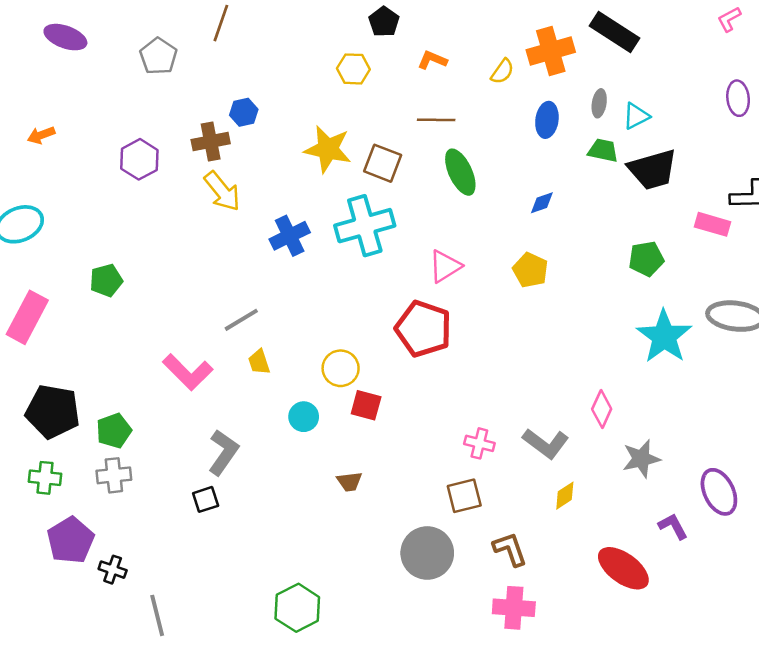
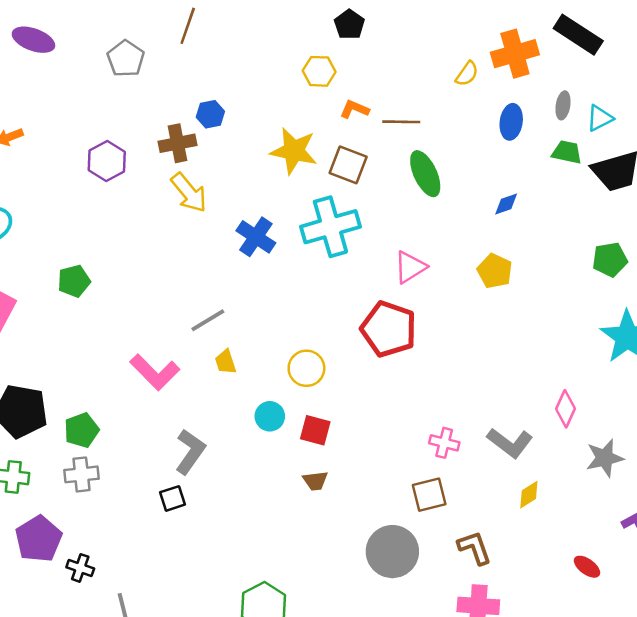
orange L-shape: (432, 60) -> (354, 109), moved
blue cross: (290, 236) -> (256, 237), turned -30
red square: (366, 405) -> (315, 430), moved
red ellipse: (623, 568) -> (587, 567), size x0.5

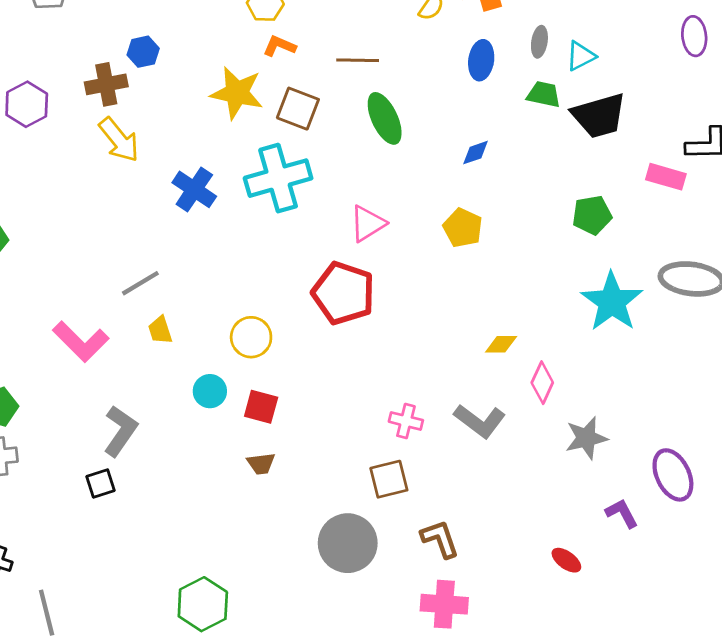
orange L-shape: (354, 109) -> (280, 46), moved
yellow diamond: (529, 495) -> (501, 344), moved, turned 32

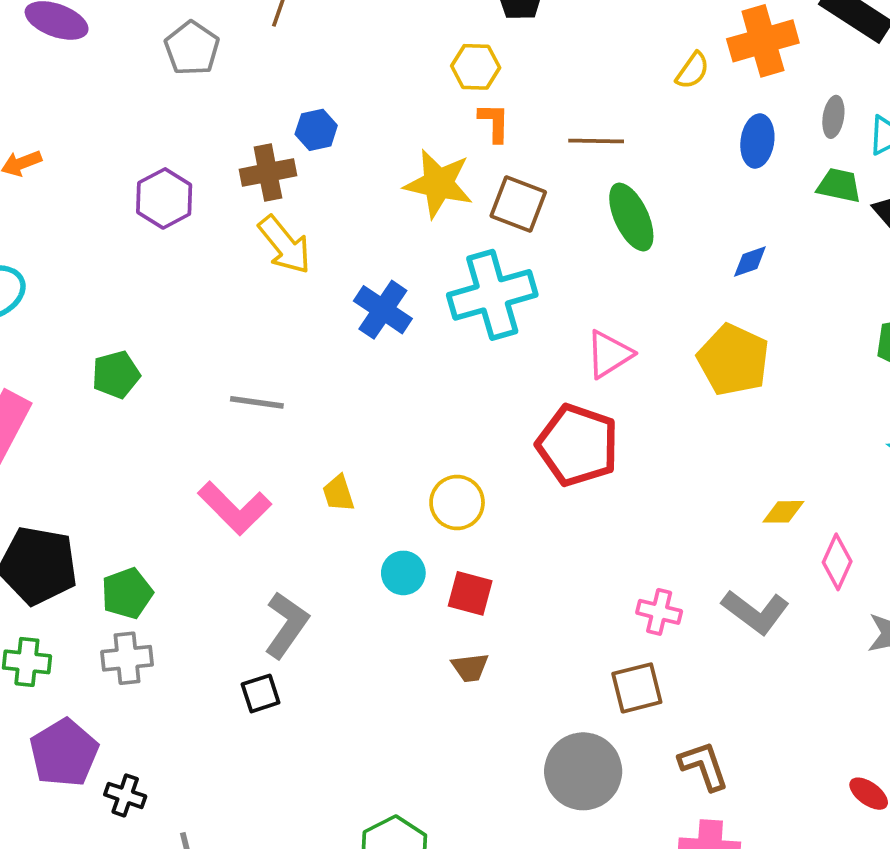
orange L-shape: (280, 46) -> (494, 122), turned 68
yellow pentagon: (463, 228) -> (733, 360), size x1.4
gray line: (140, 283) -> (257, 402), moved, turned 39

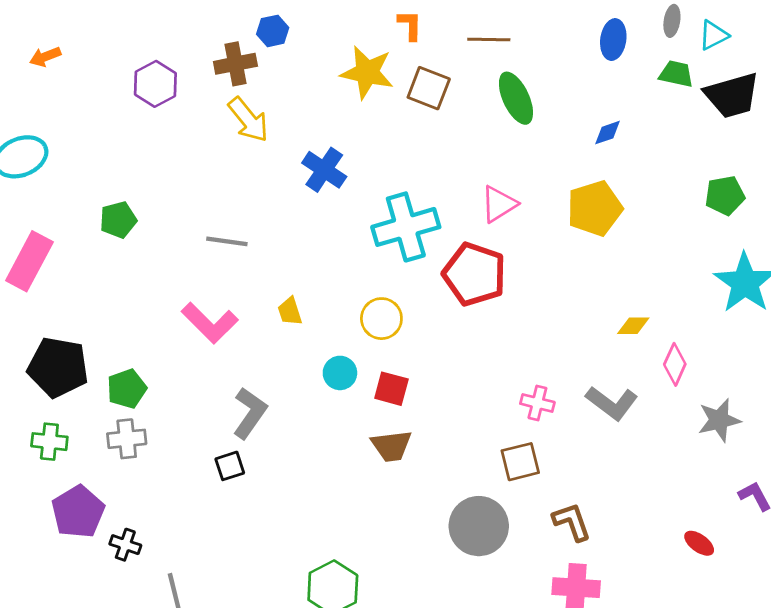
cyan cross: (492, 295) -> (406, 227), moved
yellow pentagon: (733, 360) -> (595, 208), turned 30
brown trapezoid: (470, 668) -> (391, 446), size x1.4

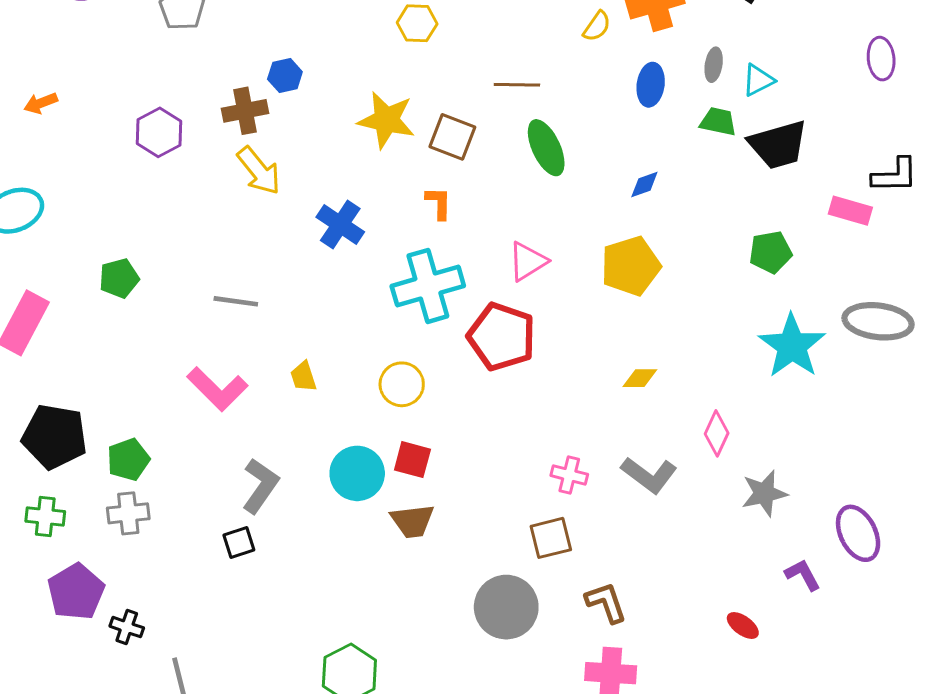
orange L-shape: (410, 25) -> (439, 203), moved
yellow diamond: (633, 326) -> (640, 378), moved
cyan circle: (340, 373) -> (357, 473), moved, size x1.5

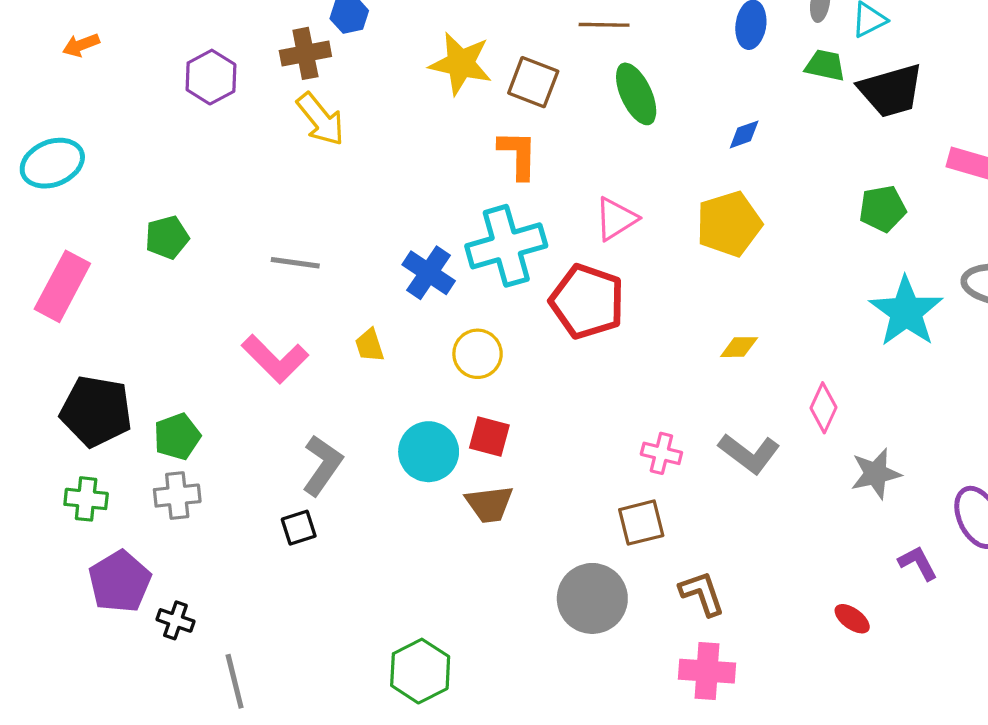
orange L-shape: (439, 203) -> (518, 155), size x1.4
blue cross: (340, 225) -> (429, 273), moved

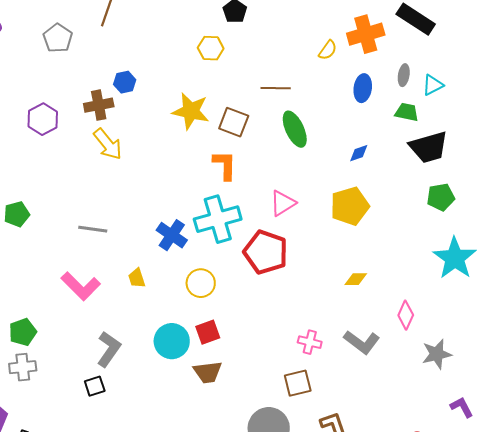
black trapezoid: (891, 91) -> (429, 147), moved
red square: (489, 436) -> (208, 332), turned -35

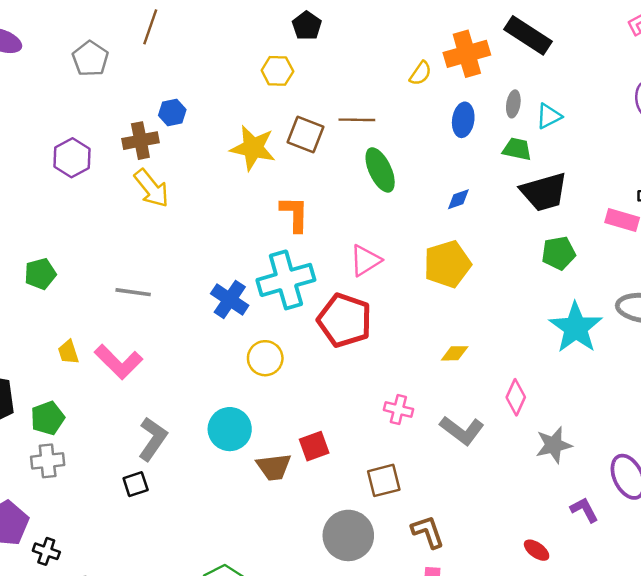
brown square: (234, 122) -> (306, 134), moved
yellow trapezoid: (137, 278) -> (68, 352), moved
red square: (208, 332) -> (314, 446), moved
pink cross: (310, 342) -> (398, 410), moved

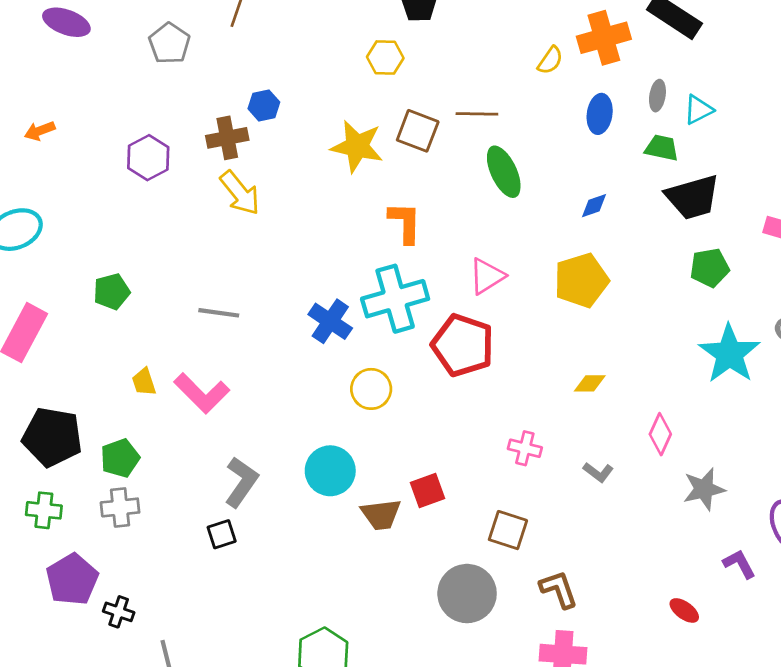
gray L-shape: (462, 430) -> (598, 472), size x0.6
brown square: (384, 480) -> (508, 530), turned 32

